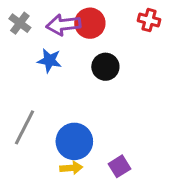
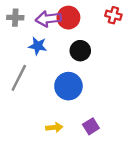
gray cross: (20, 23) -> (15, 18), turned -35
gray line: (25, 127) -> (19, 78), moved
blue circle: (74, 141) -> (68, 86), moved

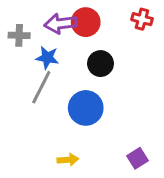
gray cross: (15, 18) -> (19, 35), moved
gray line: (19, 78) -> (41, 87), moved
purple square: (91, 126) -> (137, 158), moved

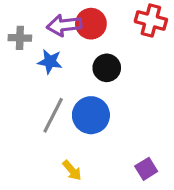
red cross: (142, 19) -> (151, 21), size x1.4
gray line: (41, 87) -> (53, 115), moved
yellow arrow: (68, 160) -> (72, 170), turned 54

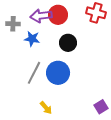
purple square: (146, 169) -> (101, 107), moved

